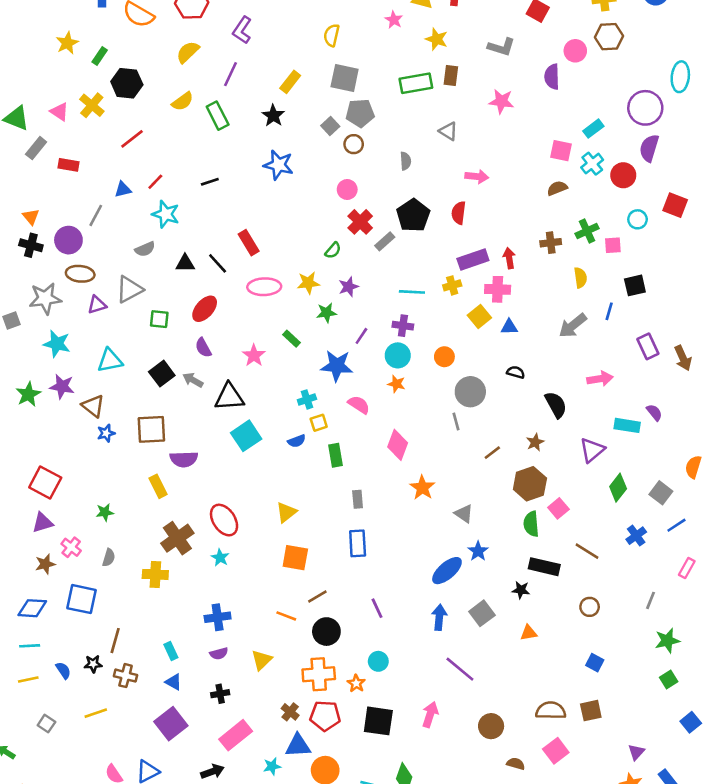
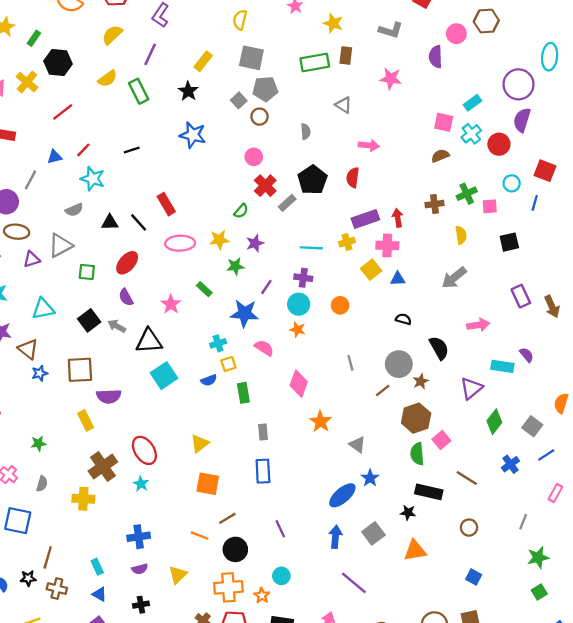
blue line: (609, 311) -> (535, 203), moved
gray circle: (470, 392) -> (399, 364), moved
orange triangle: (529, 633) -> (415, 551), size x1.5

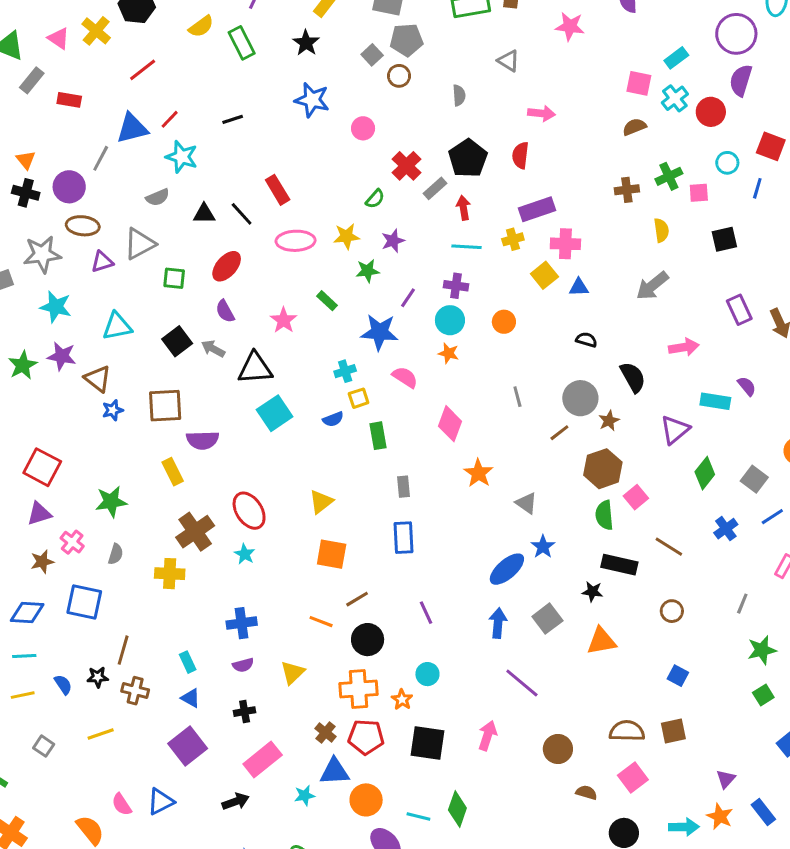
blue triangle: (55, 157) -> (132, 128), size x1.6
pink circle: (254, 157) -> (363, 128), moved
red arrow: (398, 218) -> (463, 208), moved
green star: (38, 443) -> (111, 502), size x1.5

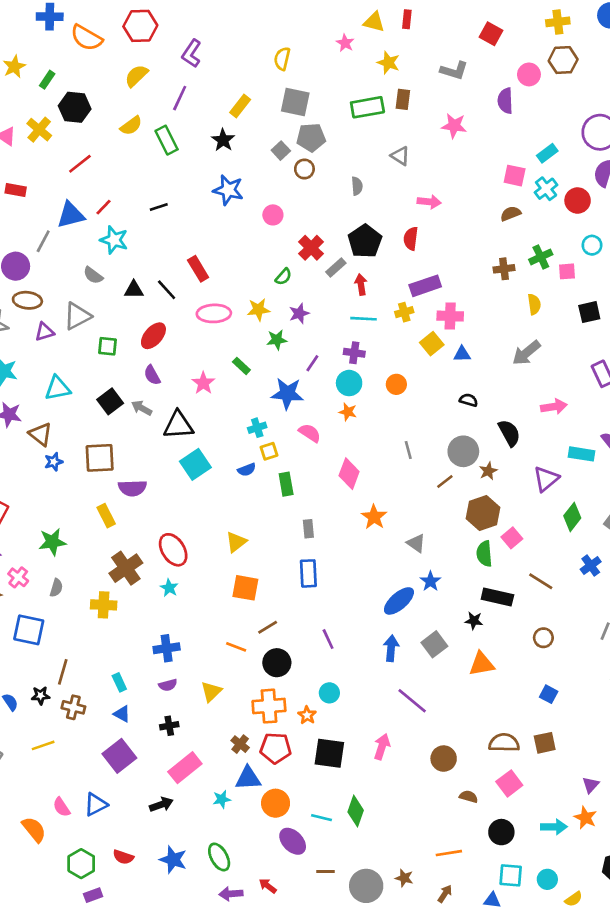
gray semicircle: (158, 197) -> (93, 275), turned 60

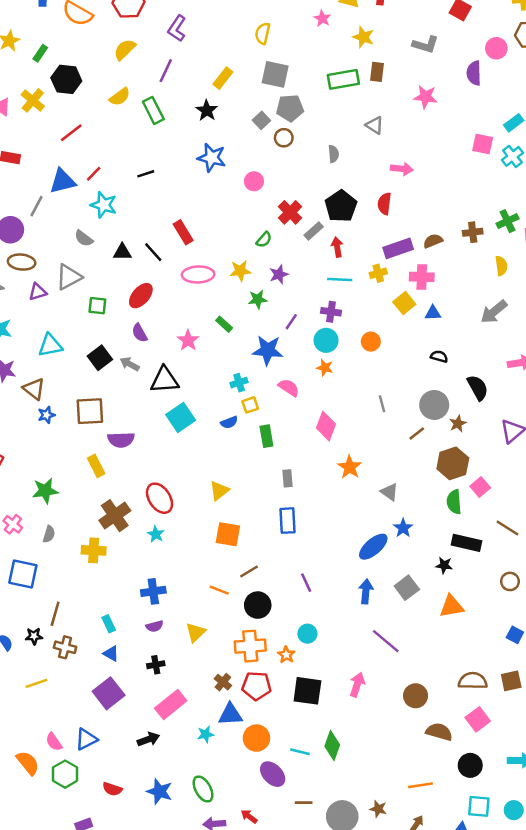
brown semicircle: (511, 214) -> (433, 241), moved
brown semicircle: (469, 797) -> (439, 732), size x1.5
green hexagon: (81, 864) -> (65, 774), moved

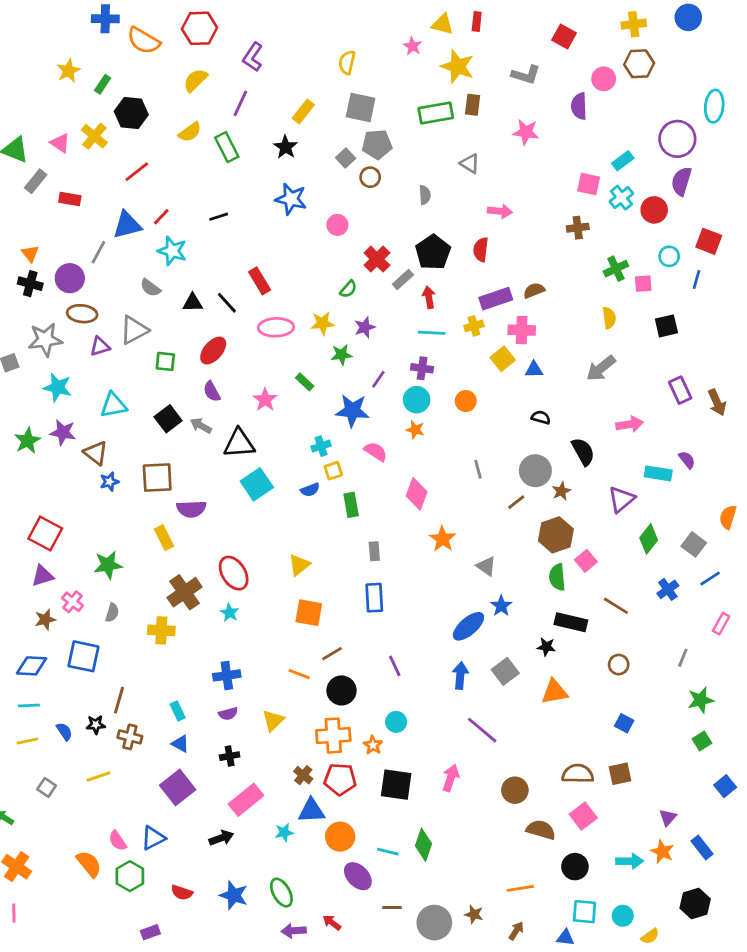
yellow star: (363, 37) -> (458, 67), size x1.4
brown cross: (473, 232) -> (578, 228), moved

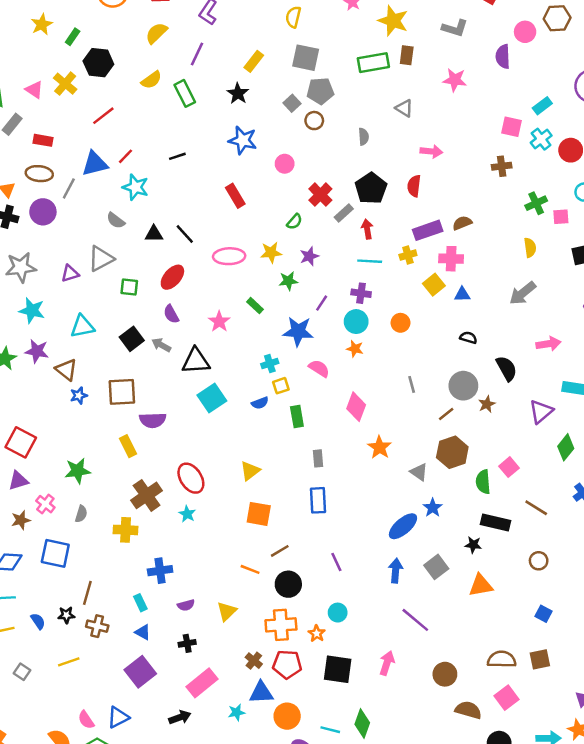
red rectangle: (260, 281) -> (235, 196), moved
brown ellipse: (82, 314) -> (39, 174), moved
brown hexagon: (556, 535) -> (452, 452), moved
blue cross: (227, 675) -> (160, 571), moved

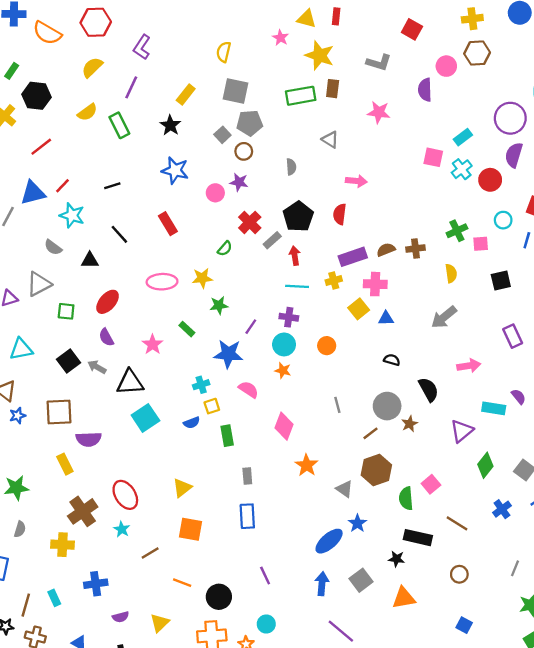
brown cross: (502, 166) -> (416, 249), moved
black line: (185, 234) -> (119, 234), moved
purple star: (309, 256) -> (239, 182), moved, turned 30
brown line: (280, 551) -> (150, 553), moved
cyan rectangle: (140, 603) -> (54, 598), moved

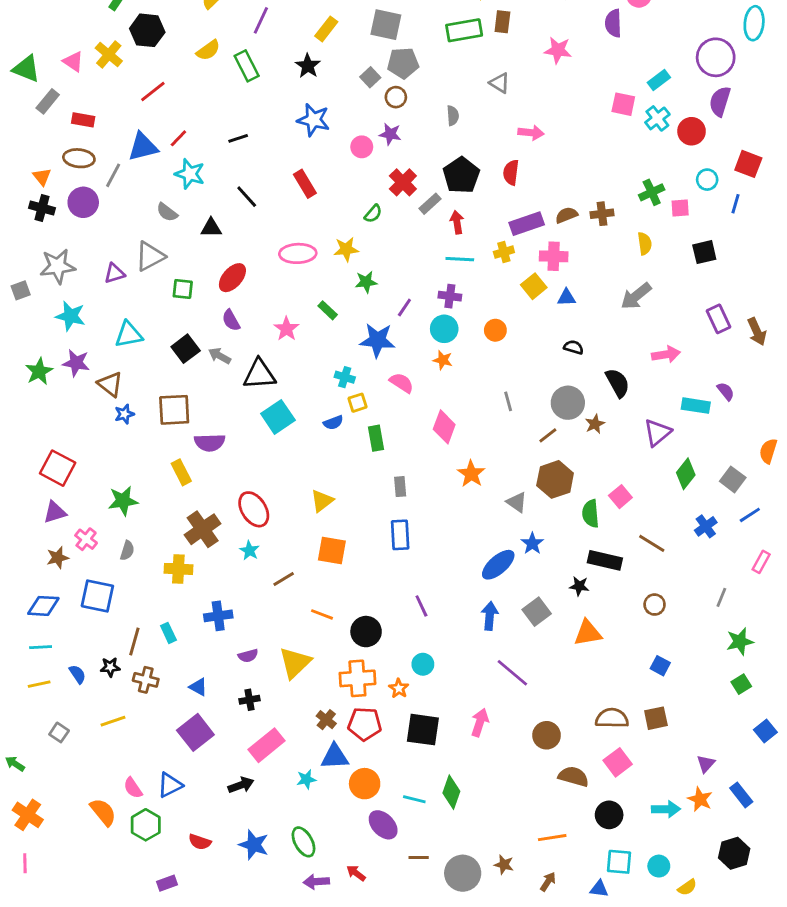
cyan cross: (201, 385) -> (345, 377), turned 35
yellow triangle: (160, 623) -> (295, 663), size x1.4

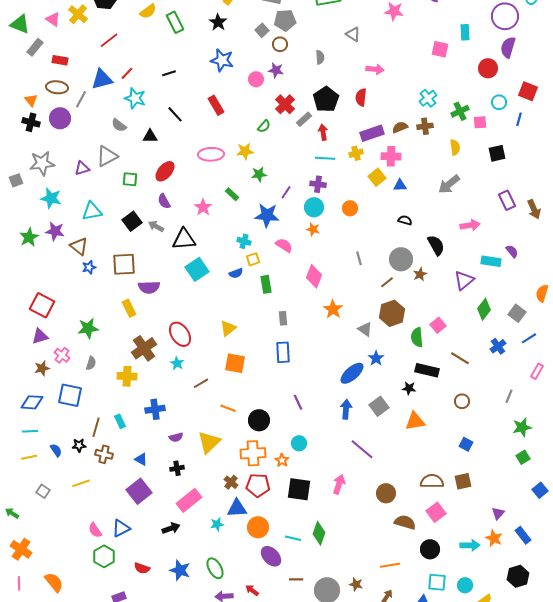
cyan rectangle: (659, 80) -> (465, 32), turned -56
cyan cross: (657, 118) -> (428, 98), moved
orange semicircle: (103, 812) -> (54, 582), moved

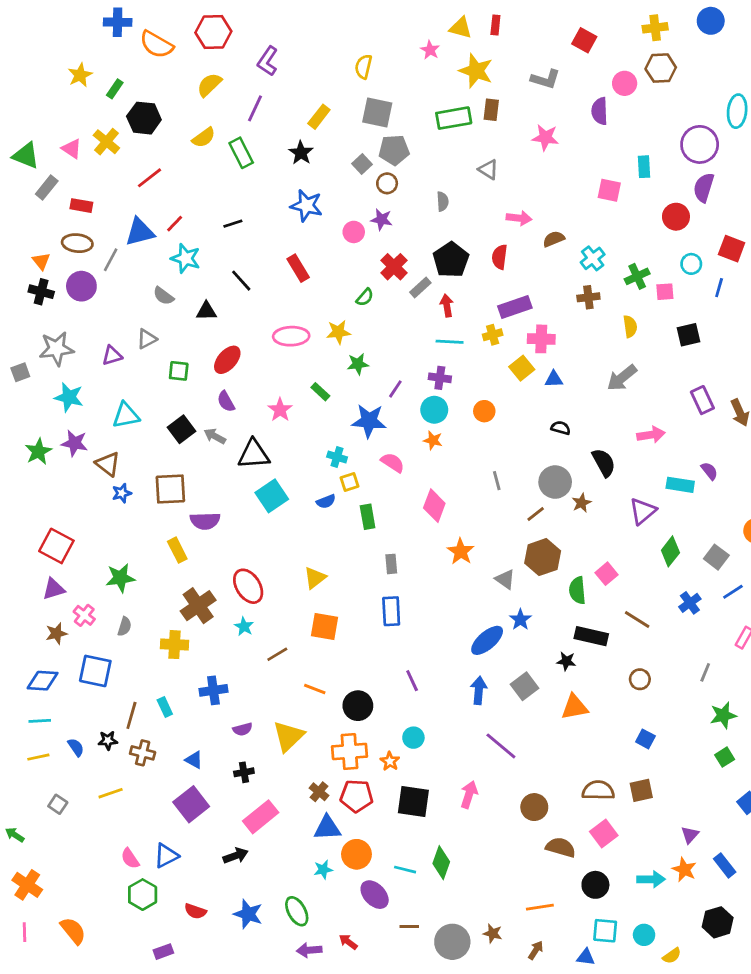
brown semicircle: (400, 127) -> (554, 239), moved
gray triangle: (107, 156) -> (147, 339), size x0.7
cyan star: (217, 524) -> (323, 870), moved

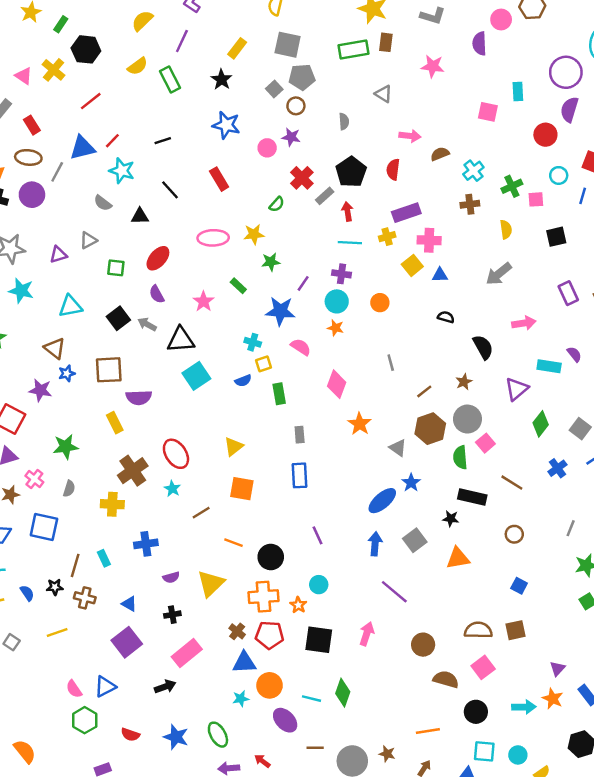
red rectangle: (81, 206) -> (32, 125), turned 48
purple star: (74, 443) -> (40, 390), moved
gray circle: (555, 482) -> (467, 419), moved

